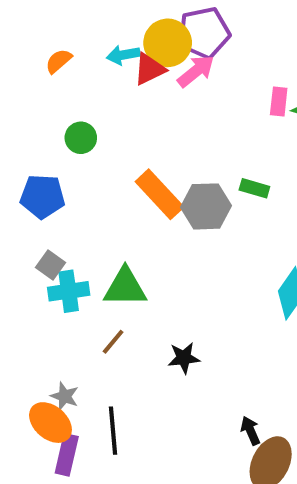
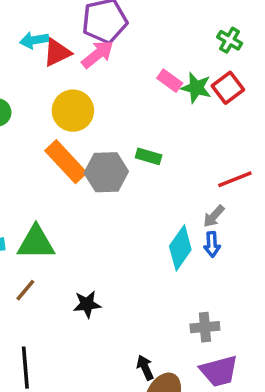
yellow circle: (168, 43) -> (73, 111), moved
pink rectangle: (279, 101) -> (170, 81), turned -60

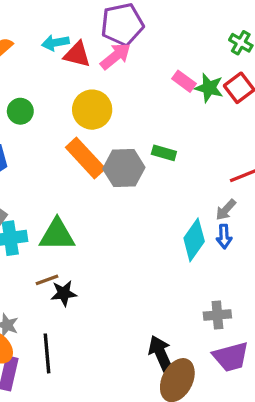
red triangle: (57, 53) -> (77, 54), turned 40
brown line: (25, 290) -> (47, 280), turned 30
black star: (87, 304) -> (64, 293), moved
black arrow: (145, 368) -> (161, 353), size x1.5

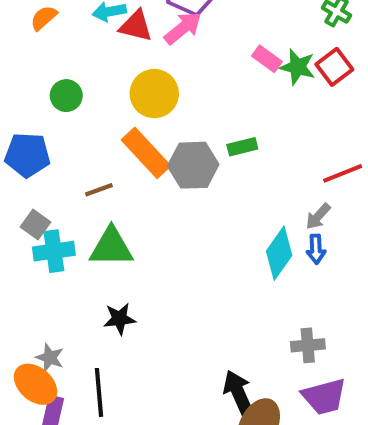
green rectangle: (164, 153) -> (242, 147), turned -30
brown line: (47, 280) -> (99, 190), moved

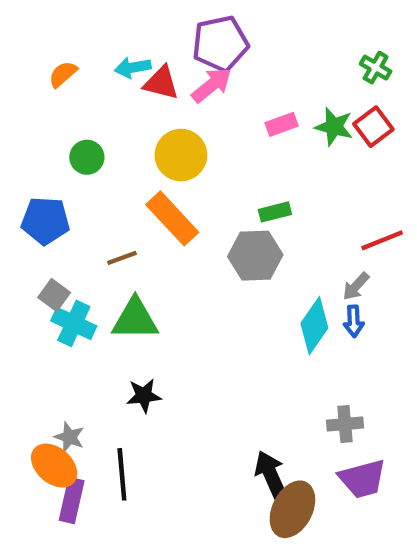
pink rectangle: (267, 59) -> (282, 124), moved, turned -56
gray hexagon: (193, 165) -> (255, 256), moved
cyan cross: (54, 251) -> (74, 323), turned 33

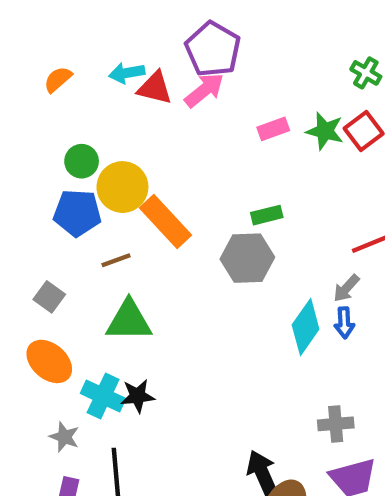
purple pentagon: (220, 44) -> (213, 49), turned -30
yellow circle: (181, 155) -> (122, 187), moved
blue pentagon: (45, 221) -> (77, 213), moved
cyan cross: (74, 323) -> (103, 396), moved
orange ellipse: (54, 466) -> (49, 361), moved

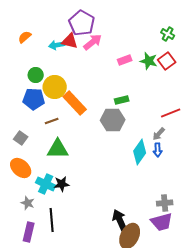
purple pentagon: (213, 49) -> (82, 23), moved
cyan arrow: (127, 73) -> (57, 45), moved
gray cross: (336, 424) -> (165, 203), moved

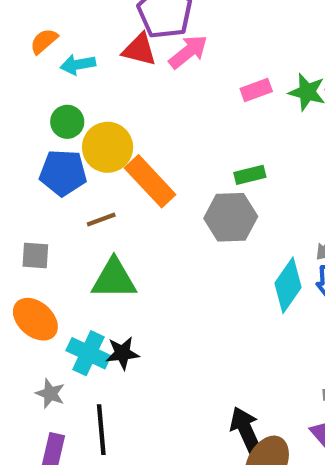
cyan arrow: (57, 45) -> (78, 64), moved
gray square: (21, 138) -> (35, 256), turned -32

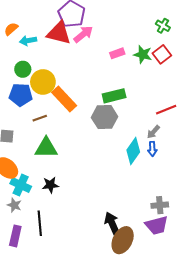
red triangle: (139, 50) -> (59, 33), size x1.4
green rectangle: (250, 175) -> (114, 96), size x1.5
cyan cross: (88, 353) -> (21, 185), moved

